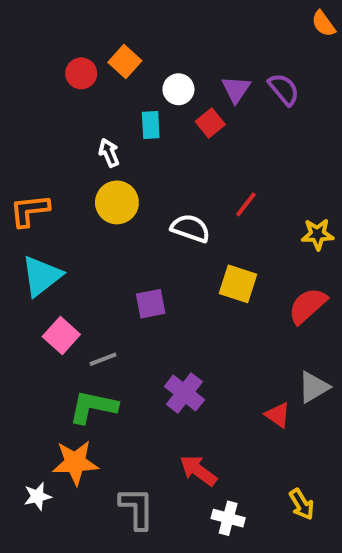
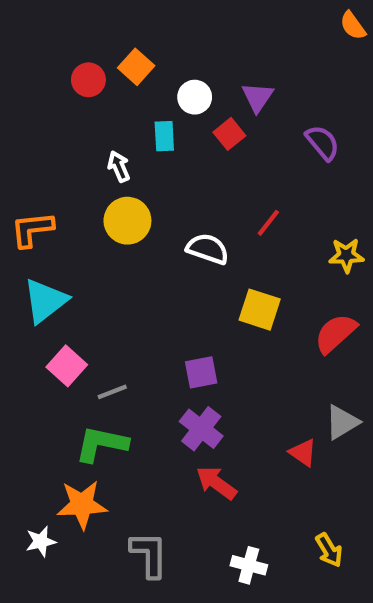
purple semicircle: (284, 89) -> (323, 143), moved
purple square: (151, 304) -> (201, 372), moved
red arrow: (198, 471) -> (216, 483), moved

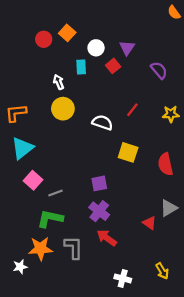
yellow star: (346, 255) -> (171, 114), moved
red semicircle: (336, 333) -> (165, 164), turned -60
gray L-shape: (149, 554) -> (74, 247), moved

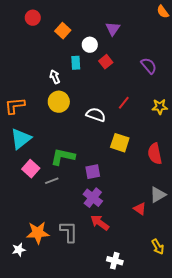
red circle: (44, 39) -> (33, 18), moved
purple triangle: (127, 48) -> (113, 29), moved
green L-shape: (50, 219) -> (63, 157), moved
yellow arrow: (162, 271) -> (158, 247), moved

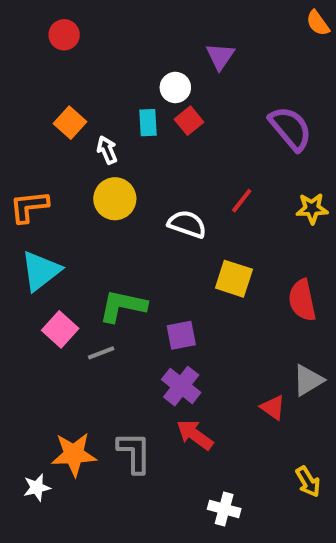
orange square: (63, 31) -> (70, 123), moved
red square: (106, 62) -> (189, 121), moved
purple semicircle: (149, 66) -> (290, 128), size x1.4

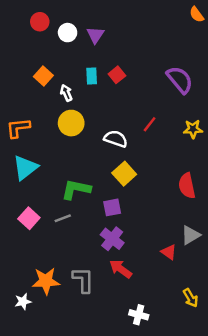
purple triangle: (220, 56) -> (95, 35), moved
white circle: (175, 87) -> (68, 33), moved
yellow square: (234, 279) -> (124, 174), moved, turned 30
pink square: (60, 329) -> (29, 218), moved

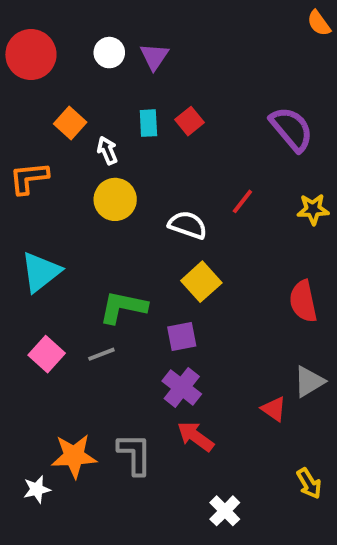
red circle: (40, 22) -> (31, 55), moved, size x1.6
orange L-shape: (18, 128) -> (29, 178), moved
white cross: (139, 315) -> (225, 511), turned 30

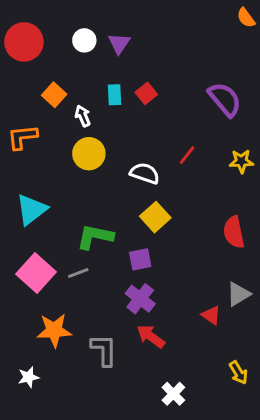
pink square: (47, 354) -> (36, 273), size x1.4
orange star: (74, 456) -> (54, 330), moved

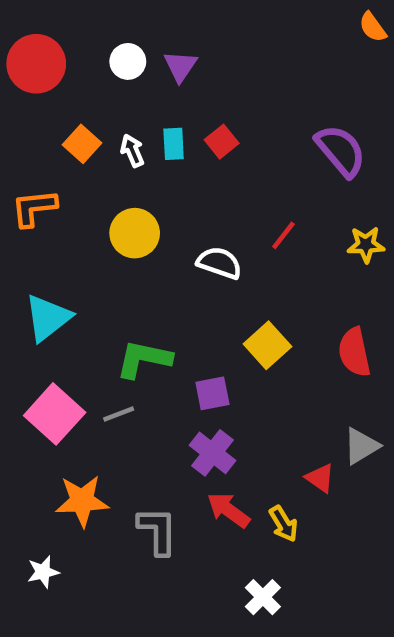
white arrow: (83, 116) -> (132, 151), moved
yellow square: (155, 217) -> (267, 345), moved
yellow arrow: (238, 373) -> (283, 524), moved

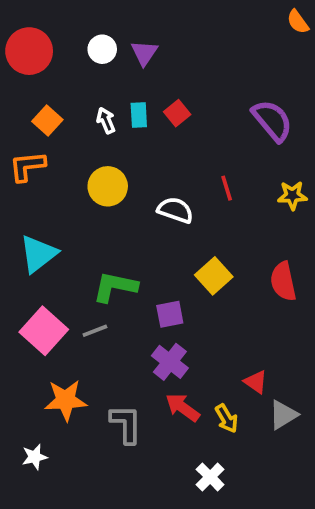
orange square: (82, 144) -> (47, 121), moved
red line: (283, 235) -> (227, 188), turned -55
gray triangle: (361, 446) -> (283, 415), moved

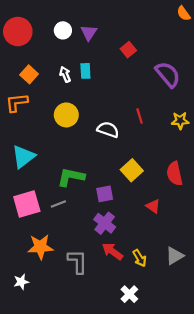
red square: (177, 113) -> (128, 50), moved
pink square: (44, 331) -> (27, 204), turned 32
red triangle: (256, 382) -> (153, 206), moved

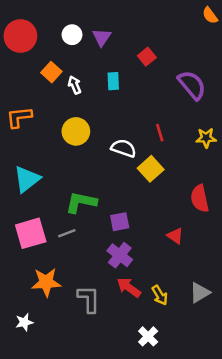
cyan rectangle: (85, 71) -> (113, 81), moved
orange square: (29, 74) -> (51, 72), moved
yellow square: (132, 170) -> (151, 169), moved

